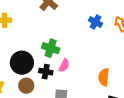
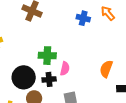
orange semicircle: (104, 77) -> (106, 69), turned 30

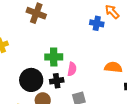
blue cross: (83, 18) -> (97, 23), moved
orange semicircle: (106, 69) -> (113, 67), turned 78

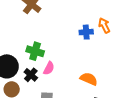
blue cross: (97, 23) -> (86, 32), turned -32
black cross: (57, 81) -> (31, 75), turned 32

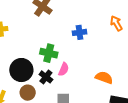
blue cross: (86, 32) -> (80, 32), moved

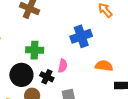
blue cross: (80, 32) -> (81, 36), moved, size x1.5
green cross: (49, 53) -> (35, 50), moved

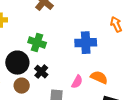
pink semicircle: (63, 66) -> (77, 82), moved

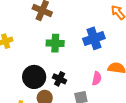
green cross: (37, 43) -> (55, 43), moved

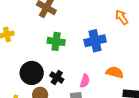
pink semicircle: (97, 78) -> (85, 81), moved

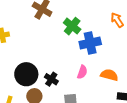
green cross: (56, 41) -> (72, 26), moved, turned 30
pink semicircle: (85, 81) -> (82, 72), moved

